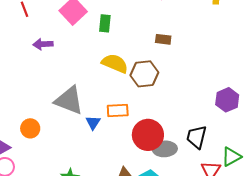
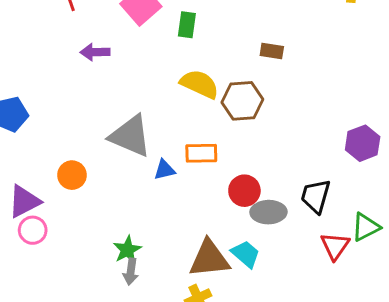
blue triangle: (93, 123) -> (164, 170), turned 42
red circle: (148, 135) -> (244, 191), size x0.7

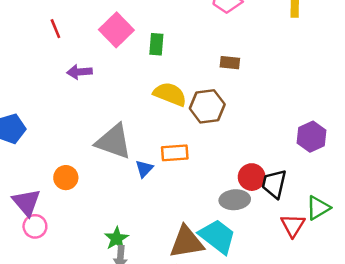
blue triangle: (164, 170) -> (144, 169), turned -30
red circle: (244, 191) -> (252, 177), moved
purple triangle: (24, 201) -> (26, 202), turned -40
cyan trapezoid: (246, 254) -> (217, 236), size x1.5

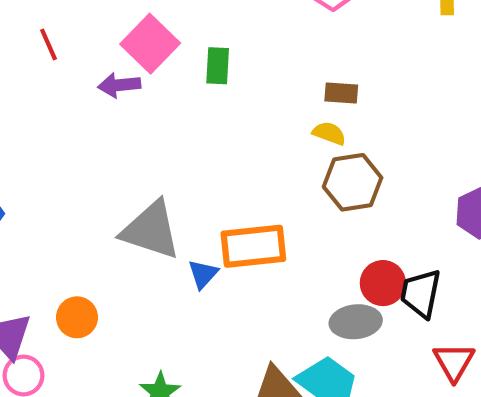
purple arrow: (79, 72) -> (119, 85), moved
yellow semicircle: (170, 94) -> (329, 133), moved, size x0.6
brown hexagon: (207, 106) -> (353, 182), moved
orange rectangle: (175, 153) -> (253, 246), size x1.4
orange circle: (66, 178) -> (77, 317), moved

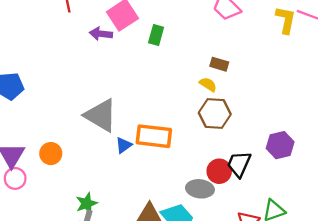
black trapezoid: (421, 293) -> (239, 164), moved

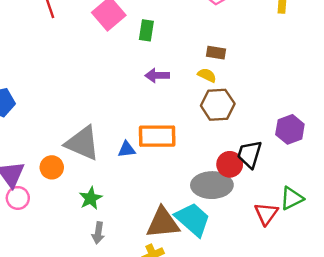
purple arrow: (101, 34) -> (157, 75), moved
gray triangle: (101, 115) -> (83, 143), moved
blue triangle: (124, 145) -> (127, 149), turned 36
gray ellipse: (200, 189) -> (212, 185), size x1.4
green star: (87, 203) -> (91, 198), moved

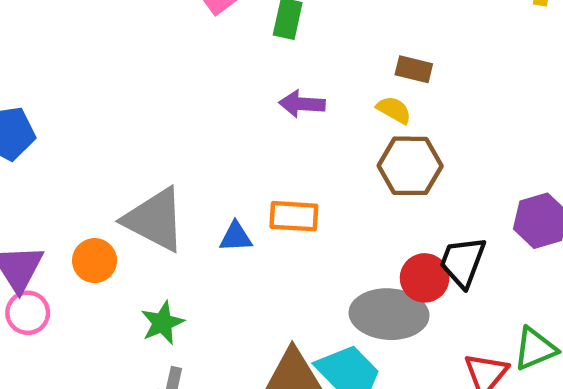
orange rectangle: (157, 136) -> (294, 216), size x0.7

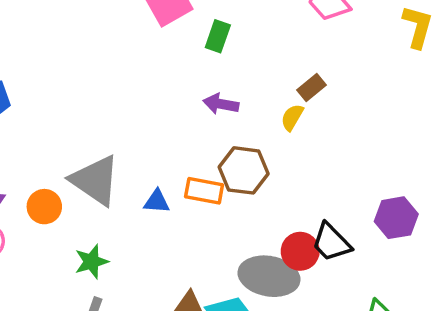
brown rectangle: (414, 69) -> (311, 88), turned -60
yellow semicircle: (394, 110) -> (292, 117), turned -96
brown hexagon: (410, 166) -> (244, 170), moved
black trapezoid: (463, 262) -> (331, 242), turned -72

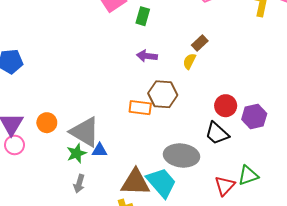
gray triangle: (95, 180) -> (85, 132), moved
blue triangle: (157, 201) -> (100, 150), moved
red circle: (300, 251) -> (226, 106), moved

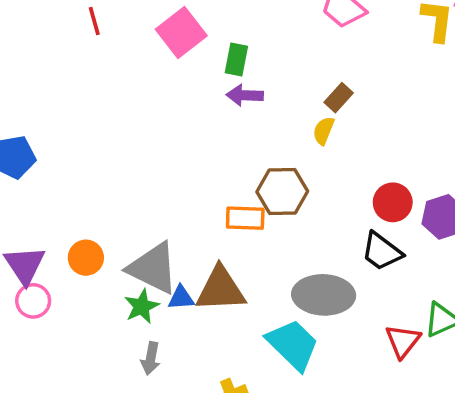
purple arrow: (147, 56) -> (245, 95), moved
brown triangle: (135, 182) -> (221, 289), moved

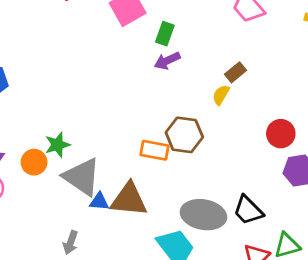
purple arrow: (245, 95) -> (167, 61), turned -35
red circle: (393, 202) -> (281, 134), moved
black trapezoid: (382, 251) -> (248, 210), moved
green star: (142, 306) -> (57, 145), moved

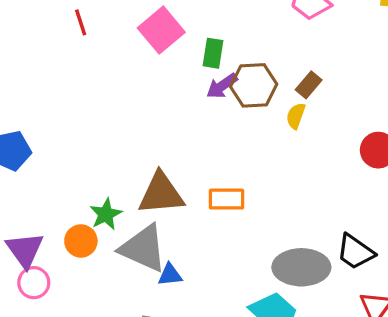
brown hexagon: (184, 135) -> (254, 85), moved
brown triangle: (129, 200) -> (161, 194), moved

